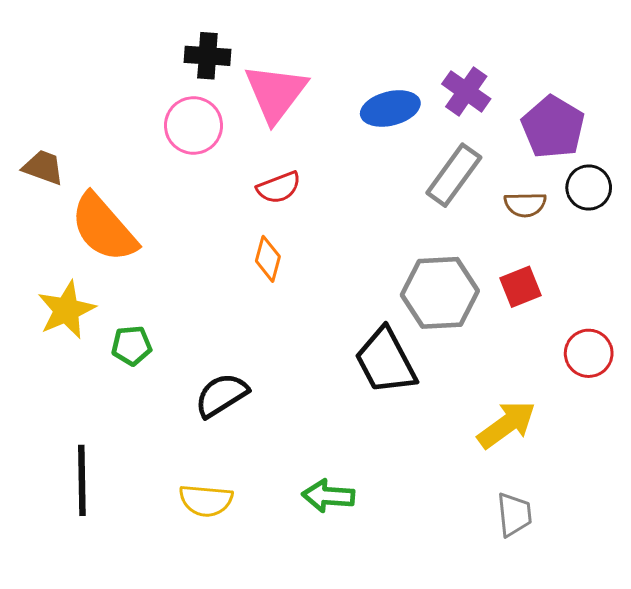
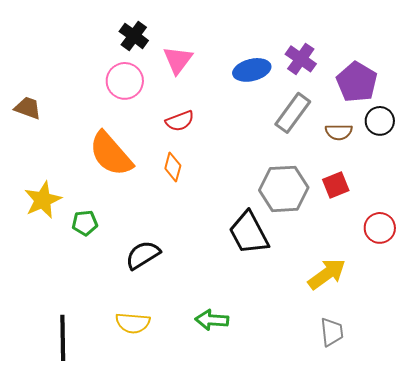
black cross: (207, 56) -> (134, 36), turned 32
pink triangle: (276, 93) -> (178, 60), size x0.7
orange semicircle: (104, 228) -> (111, 154), moved
black line: (82, 480) -> (63, 338), moved

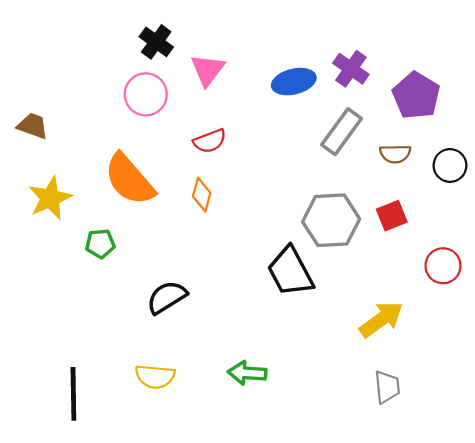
black circle: (380, 121) -> (450, 165), moved
yellow star: (43, 200) -> (50, 198), moved
green pentagon: (85, 223) -> (100, 244), moved

